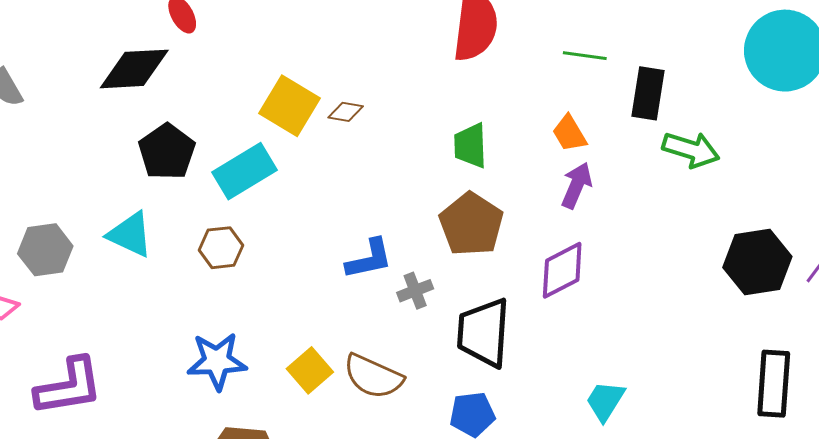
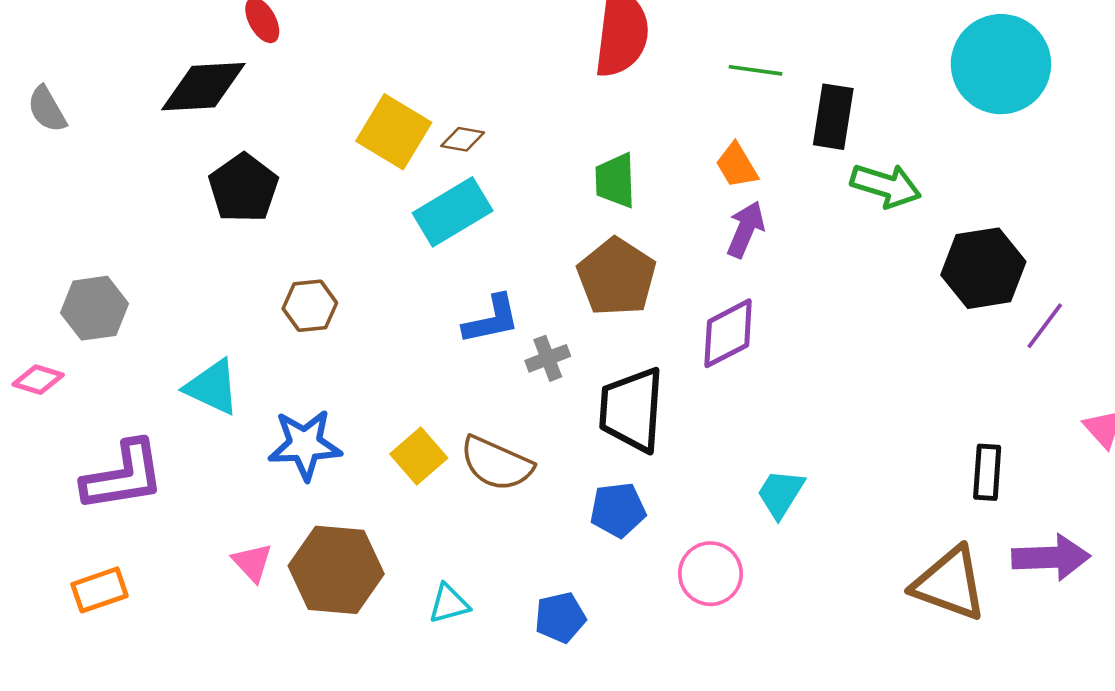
cyan rectangle: (245, 171) -> (453, 212), moved
cyan triangle: (130, 234) -> (212, 387), moved
black hexagon: (757, 262) -> (983, 268), moved
black rectangle: (774, 384) -> (987, 472), size x0.7

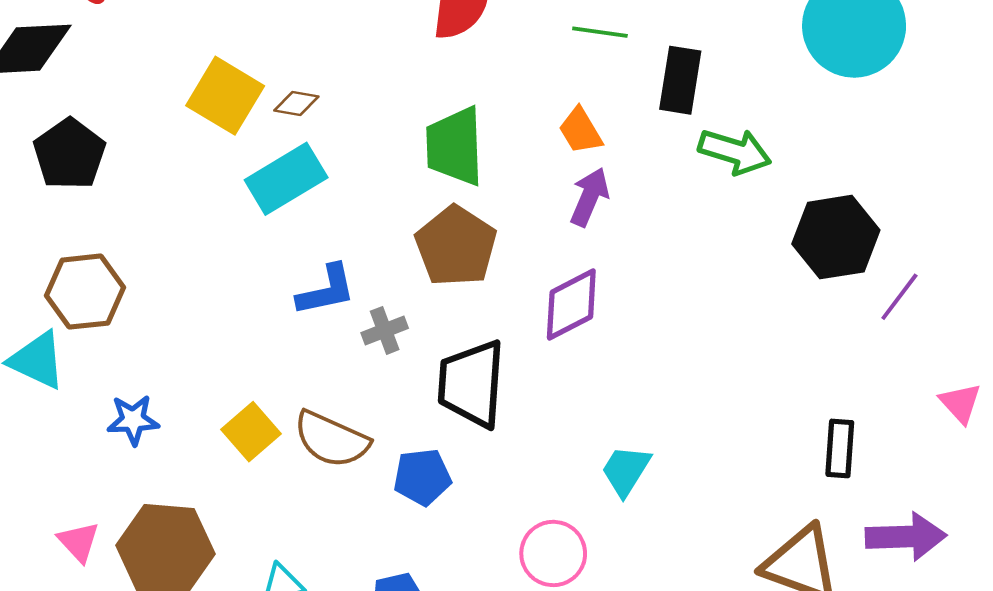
green trapezoid: (615, 181) -> (455, 146), size x1.4
brown hexagon: (310, 306) -> (85, 292), moved, size x1.4
blue star: (305, 445) -> (133, 420), size x0.7
blue pentagon: (618, 510) -> (422, 477), moved

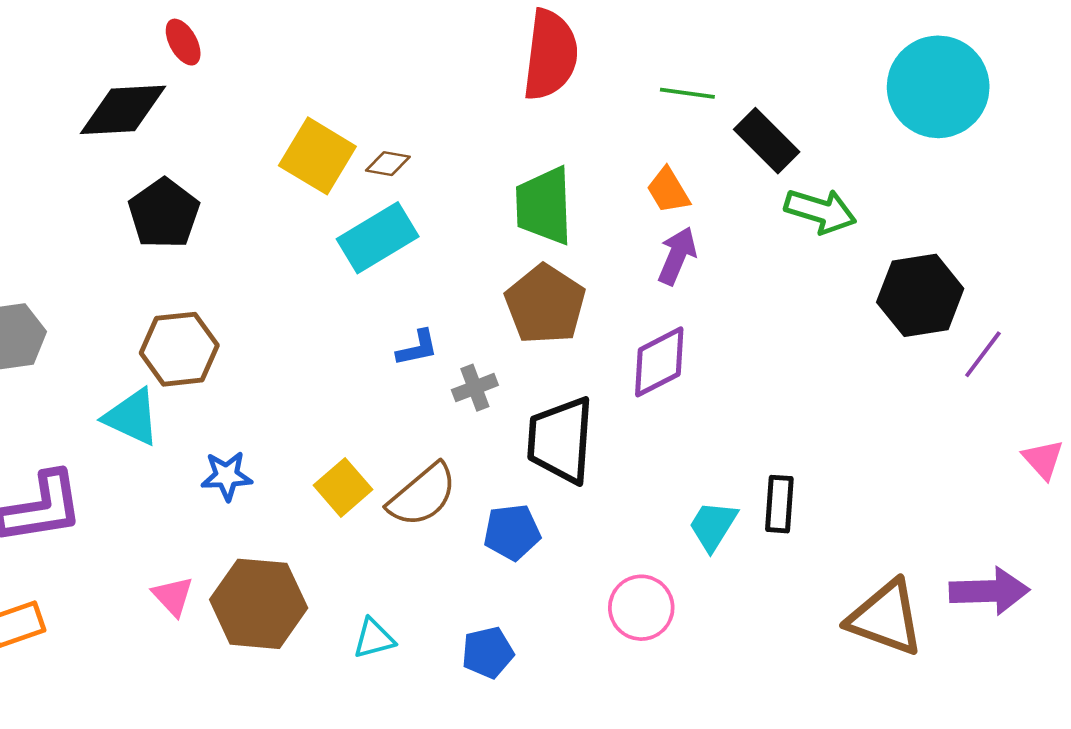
black rectangle: (680, 80) -> (767, 141), turned -54
blue L-shape: (326, 290) -> (417, 348), size x0.7
brown semicircle: (331, 439) -> (422, 495), turned -64
black rectangle: (840, 448) -> (779, 504), moved

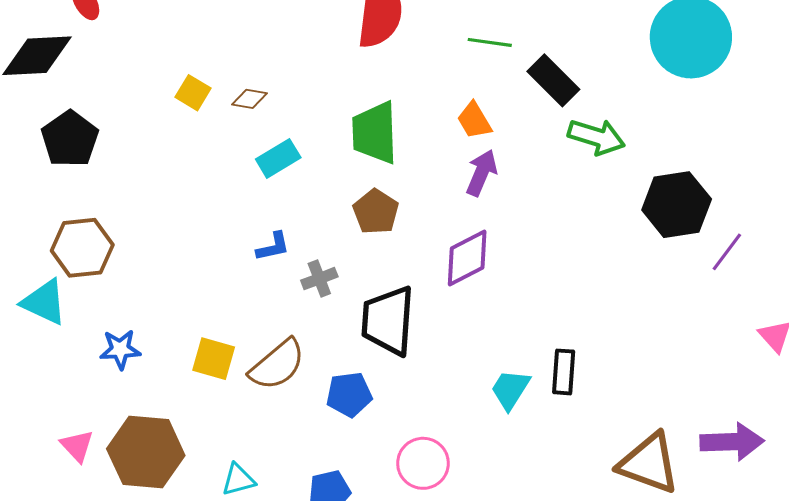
yellow square: (317, 156) -> (193, 93), size x0.6
cyan rectangle: (378, 238) -> (278, 158), moved, size x0.7
brown pentagon: (545, 304) -> (376, 212), size x0.7
yellow square: (343, 487) -> (214, 359), turned -33
pink circle: (641, 608) -> (423, 463), moved

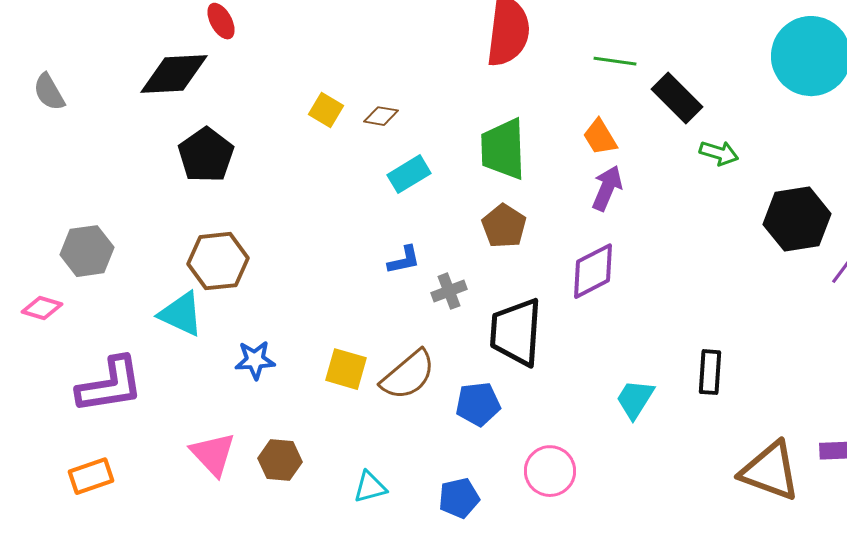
green arrow: (596, 137) -> (719, 153), size x0.7
black rectangle: (564, 372) -> (710, 372), moved
pink triangle: (77, 446) -> (213, 454), size x1.4
brown hexagon: (146, 452) -> (280, 460), size x0.6

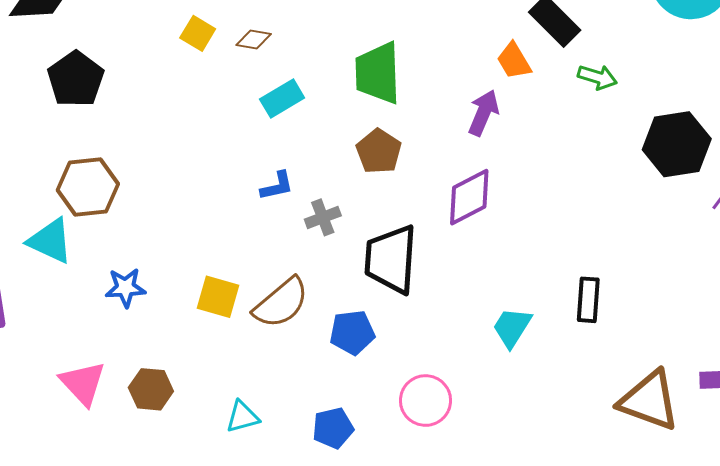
orange trapezoid: (600, 137) -> (514, 61), moved

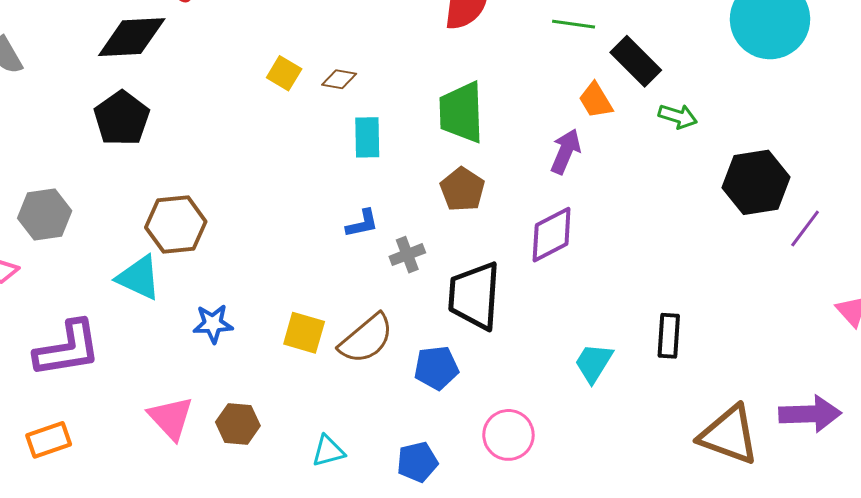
black pentagon: (76, 79) -> (122, 118), moved
cyan rectangle: (282, 98) -> (367, 137), turned -60

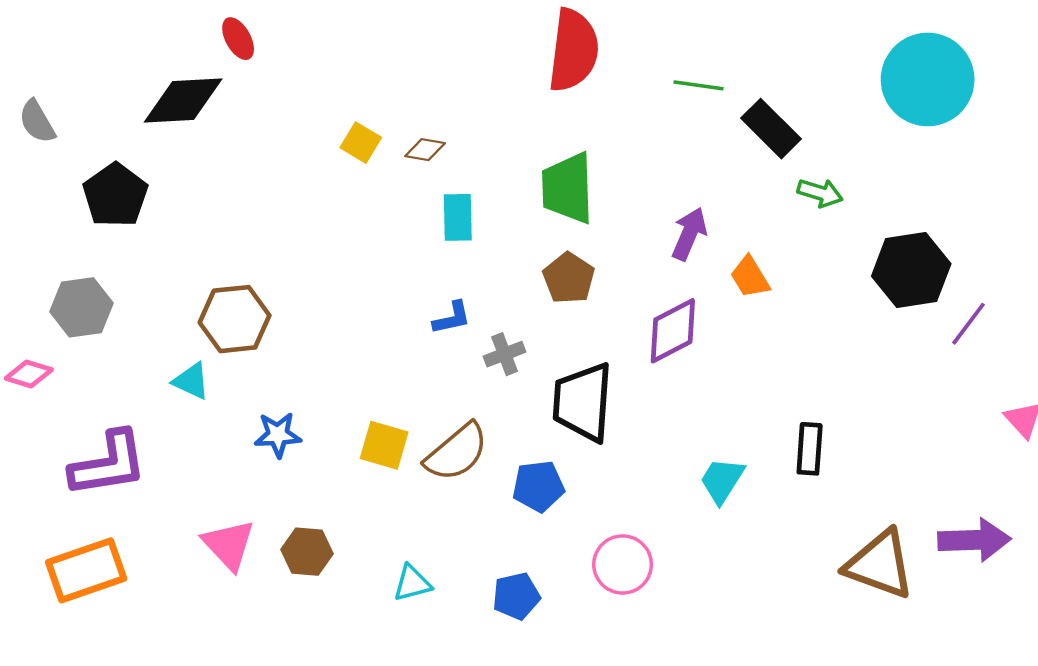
orange trapezoid: (596, 100) -> (750, 277), moved
black pentagon: (122, 118) -> (115, 195), moved
cyan triangle: (139, 278) -> (191, 381), size x0.7
orange rectangle: (49, 440) -> (86, 570), size x1.5

